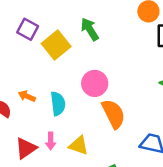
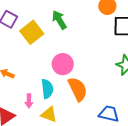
cyan semicircle: (58, 104) -> (47, 89), moved
pink arrow: (51, 141) -> (29, 101), moved

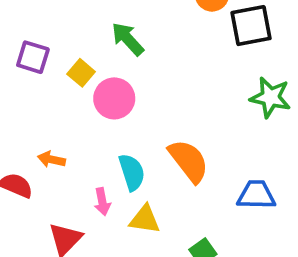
yellow square: (32, 32) -> (81, 73), size x0.6
pink circle: (63, 64) -> (114, 98), moved

